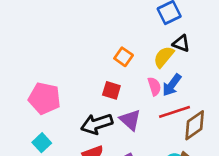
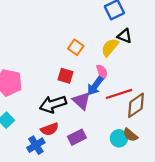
blue arrow: (172, 85) -> (95, 86), moved

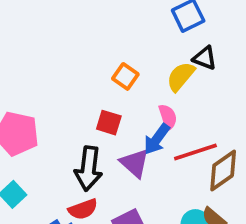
black arrow: (53, 104) -> (88, 169), turned -65

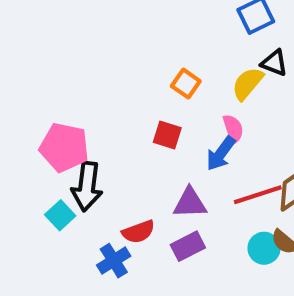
red line: (195, 152) -> (258, 195), moved
purple triangle: (135, 163) -> (190, 203), moved, turned -44
black arrow: (88, 169) -> (87, 186), moved

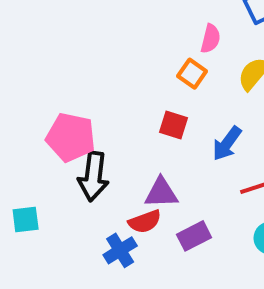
pink semicircle: (233, 129) -> (211, 39), moved, turned 32
purple triangle: (190, 203) -> (161, 193), moved
cyan square: (60, 215) -> (26, 220), moved, turned 36

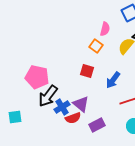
black arrow: (93, 176) -> (48, 96), turned 30
purple triangle: (161, 193) -> (81, 104), turned 42
blue cross: (120, 250) -> (62, 107), moved

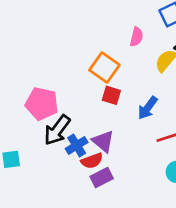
orange square: (96, 46) -> (104, 67), moved, size x1.5
purple rectangle: (97, 125) -> (102, 177), moved

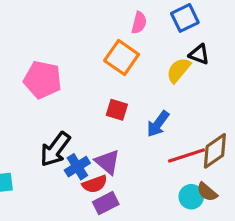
pink semicircle: (136, 37) -> (139, 23), moved
orange square: (104, 67) -> (122, 57), moved
pink pentagon: (42, 104) -> (42, 80), moved

